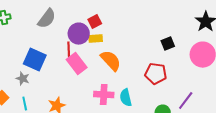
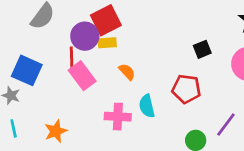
red square: (95, 22) -> (106, 20), size x1.6
orange semicircle: (111, 61) -> (127, 72), size x0.6
cyan semicircle: (126, 98) -> (147, 106), moved

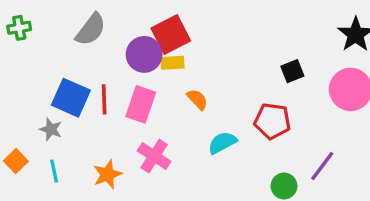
red line: (72, 59) -> (104, 99), moved
pink rectangle: (82, 76) -> (141, 104), turned 56
cyan semicircle: (147, 106) -> (222, 143), turned 75
pink cross: (118, 117) -> (154, 156), moved, turned 30

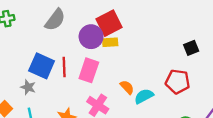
orange semicircle: (197, 99) -> (127, 87), moved

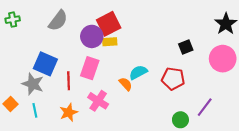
red line: (64, 67) -> (69, 81), moved
gray star: (28, 87) -> (33, 84), size x1.5
cyan semicircle: (144, 96) -> (138, 72), moved

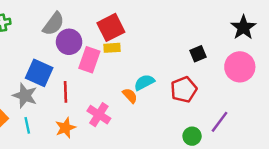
purple circle: (92, 36) -> (69, 42), moved
pink rectangle: (90, 68) -> (89, 60), moved
red pentagon: (173, 79) -> (184, 90), turned -30

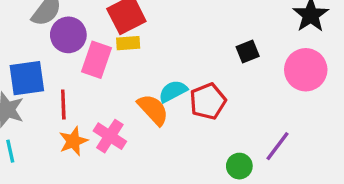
blue square: (39, 73) -> (27, 78), turned -32
red pentagon: (184, 90) -> (208, 101), moved
orange semicircle: (130, 96) -> (153, 110), size x1.5
orange star: (65, 128) -> (73, 141), moved

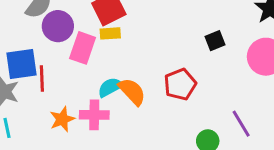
cyan semicircle: (173, 91) -> (110, 87), moved
red line: (63, 105) -> (42, 78), moved
pink cross: (110, 136) -> (94, 115), turned -32
purple line: (277, 146) -> (241, 124), turned -68

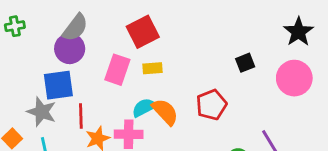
purple circle: (58, 26) -> (70, 49), moved
yellow rectangle: (110, 33) -> (152, 68), moved
red line: (42, 78) -> (81, 116), moved

